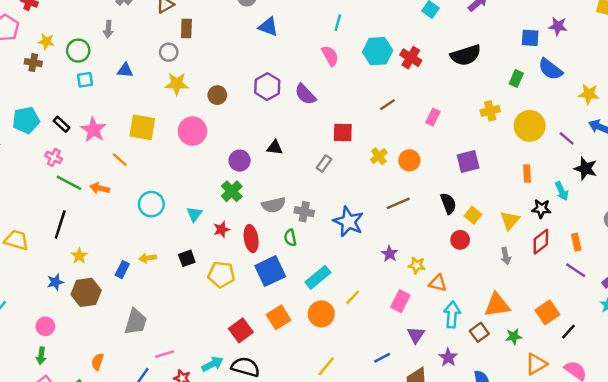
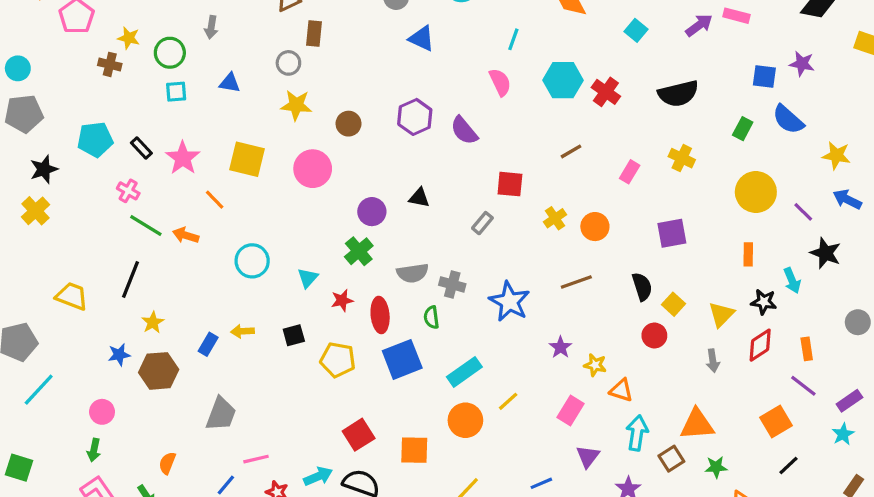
yellow cross: (490, 111) -> (682, 158), moved, turned 36
orange square: (547, 312) -> (776, 421), moved
orange square: (279, 317) -> (414, 450), moved, turned 30

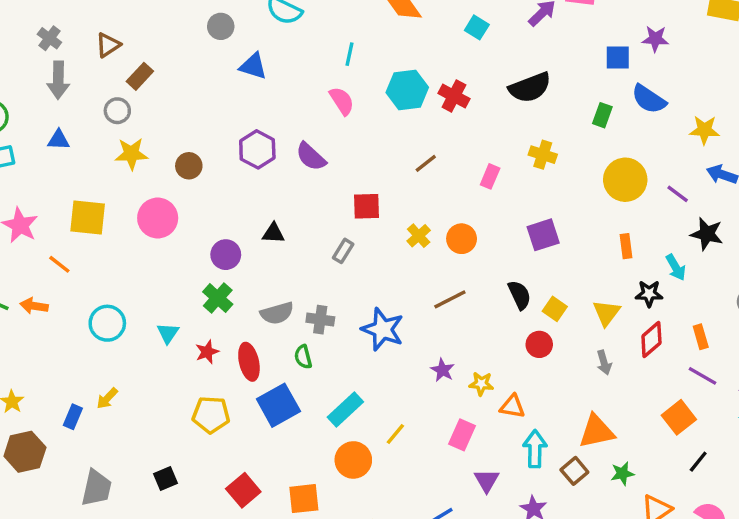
gray arrow: (211, 27) -> (58, 80), moved, size x1.5
brown rectangle: (314, 34) -> (140, 76), turned 45
yellow arrow: (242, 331) -> (107, 398), turned -35
black square: (294, 335) -> (166, 478), moved

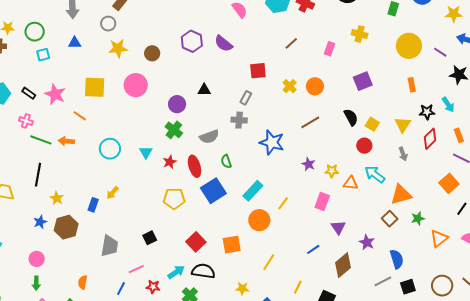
cyan arrow: (676, 267) -> (448, 105), moved
gray cross: (320, 320) -> (239, 120), moved
cyan arrow: (535, 449) -> (375, 174), moved, turned -50

